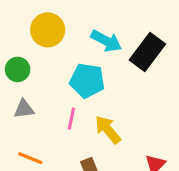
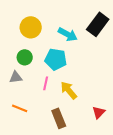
black rectangle: (147, 52) -> (98, 24), moved
green circle: (18, 69) -> (25, 57), moved

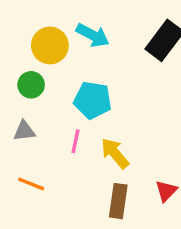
cyan arrow: (68, 34) -> (93, 35), moved
green circle: (25, 57) -> (31, 85), moved
brown rectangle: (59, 118) -> (118, 201), moved, turned 30

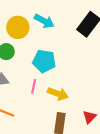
yellow arrow: (115, 153) -> (58, 94), turned 150

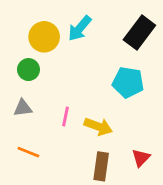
cyan arrow: (44, 21) -> (80, 28), turned 102
cyan pentagon: (44, 61) -> (128, 82), moved

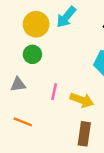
green circle: (28, 70) -> (32, 54), moved

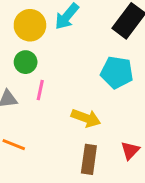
pink line: (54, 92) -> (40, 90), moved

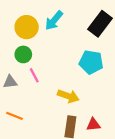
pink line: (40, 90) -> (34, 75), turned -40
red triangle: (130, 150) -> (93, 125), moved, turned 40

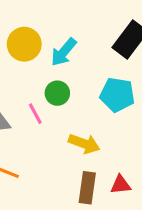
cyan arrow: (54, 21) -> (64, 52), moved
green circle: (23, 54) -> (57, 93), moved

